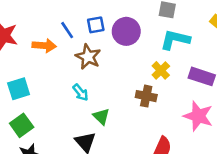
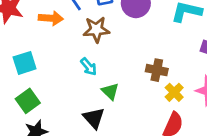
brown star: (88, 57) -> (96, 30), turned -30
yellow cross: (161, 70) -> (174, 92), moved

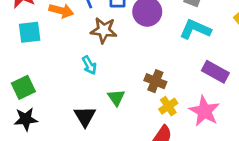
cyan square: (25, 63) -> (30, 32), moved
green triangle: (110, 91) -> (116, 98), moved

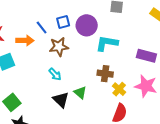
cyan L-shape: (195, 29) -> (107, 43), moved
black triangle: (85, 116) -> (61, 100), moved

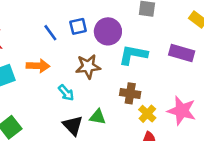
orange arrow: (25, 40) -> (38, 66), moved
brown star: (59, 47) -> (88, 66), moved
purple rectangle: (146, 56) -> (182, 53), moved
green triangle: (80, 93) -> (98, 117), turned -32

